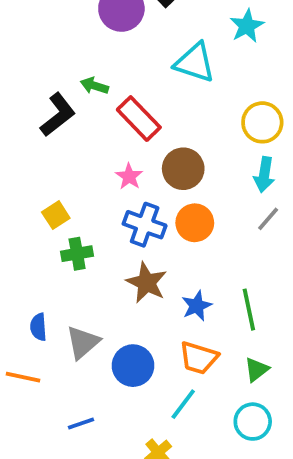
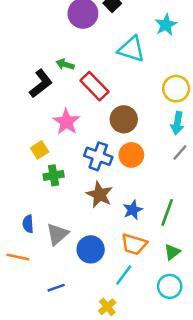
pink star: (129, 176) -> (66, 122), moved, size x1.5
green line: (249, 310) -> (167, 212), turned 32

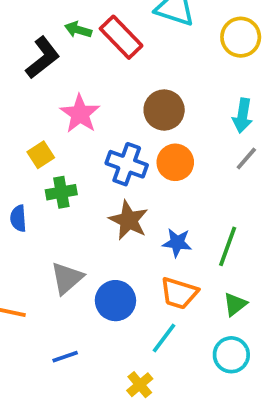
red rectangle: (94, 86) -> (121, 37), moved
yellow circle: (176, 89) -> (241, 37), moved
blue star: (133, 210) -> (177, 243), turned 30
blue semicircle: (28, 224) -> (18, 218), moved

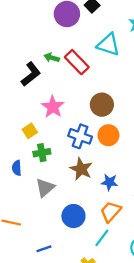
gray triangle: (67, 278) -> (45, 188), moved
orange trapezoid: (179, 293) -> (111, 212), turned 115

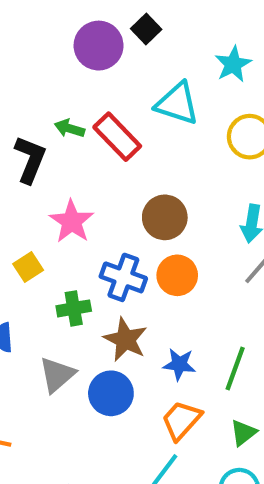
black L-shape: (31, 74) -> (30, 159), turned -30
green cross: (42, 153) -> (74, 308), moved
blue circle: (73, 216) -> (111, 393), moved

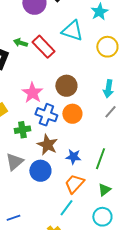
pink star: (72, 222) -> (32, 93), moved

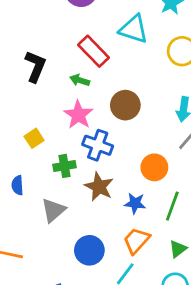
green arrow: (20, 43) -> (80, 80), moved
orange circle: (72, 114) -> (154, 167), moved
blue circle: (40, 171) -> (89, 250), moved

